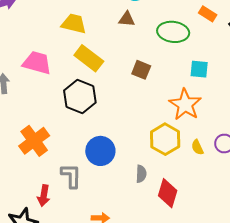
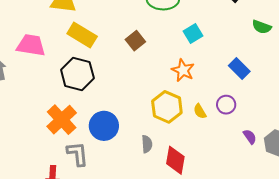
cyan square: (199, 69) -> (193, 34), turned -30
brown square: (141, 70) -> (135, 41), turned 36
orange star: (185, 105) -> (183, 70), size x0.7
orange cross: (34, 141) -> (62, 120), moved

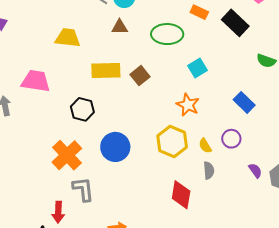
yellow rectangle: (82, 35) -> (106, 71), moved, turned -32
black hexagon: (77, 74) -> (82, 109), size x0.7
blue circle: (104, 126) -> (115, 147), moved
gray semicircle: (147, 144) -> (209, 170), moved

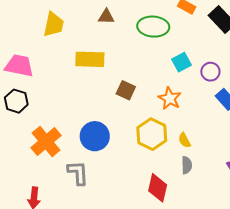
yellow trapezoid: (68, 38) -> (54, 24), turned 92
brown square: (140, 76) -> (126, 90), moved, turned -30
black hexagon: (82, 109) -> (16, 101), moved
purple circle: (231, 139) -> (210, 72), moved
gray L-shape: (83, 189) -> (78, 173), moved

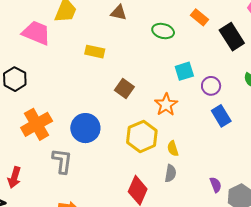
green ellipse: (153, 27) -> (163, 31), size x0.7
yellow rectangle: (90, 59) -> (95, 52), size x0.7
pink trapezoid: (19, 66) -> (36, 33), moved

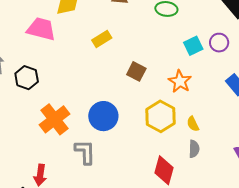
yellow rectangle: (95, 52) -> (102, 39), turned -36
purple circle: (211, 86) -> (219, 43), moved

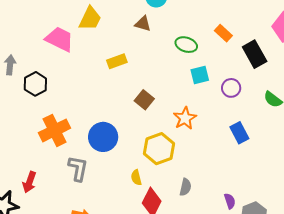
cyan square: (193, 46) -> (200, 75), moved
yellow semicircle: (193, 124) -> (136, 177), moved

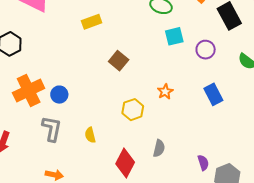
orange star: (185, 118) -> (165, 92), moved, size x0.7
blue circle: (103, 137) -> (59, 95), moved, size x0.6
yellow hexagon: (159, 149) -> (133, 110), size x0.7
yellow semicircle: (136, 177) -> (90, 135), moved

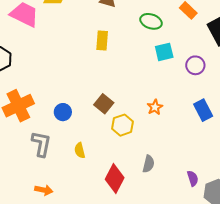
yellow rectangle: (92, 22) -> (102, 41), moved, turned -66
brown square: (119, 61) -> (104, 104), moved
blue circle: (59, 95) -> (63, 112), moved

